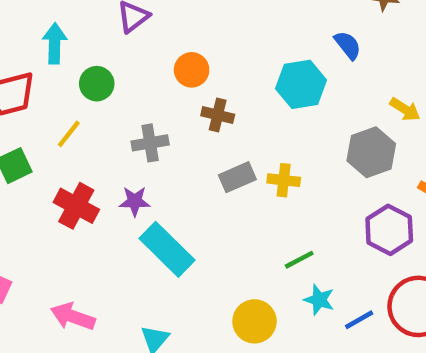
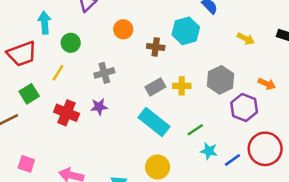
brown cross: (218, 115) -> (156, 47), moved
gray hexagon: (371, 152) -> (220, 80), moved
cyan rectangle: (167, 249) -> (154, 122), moved
yellow circle: (254, 321) -> (158, 167), moved

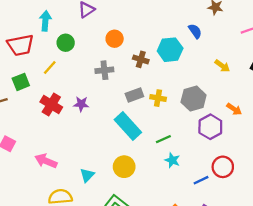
gray cross: (104, 73) -> (104, 70), moved
red circle: (265, 149) -> (223, 167), size x0.7
blue line: (233, 160) -> (201, 180), moved

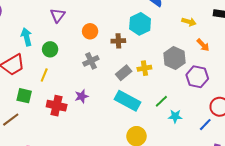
green square: (21, 82) -> (24, 96), turned -35
orange arrow: (234, 109) -> (203, 45), moved, turned 32

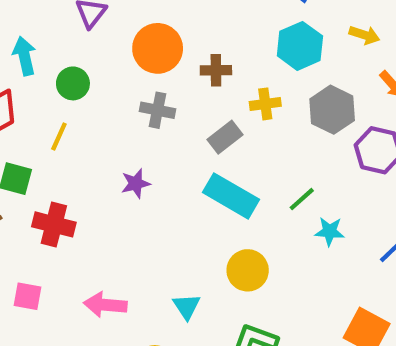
cyan hexagon: (140, 24) -> (300, 46), moved
orange circle: (90, 31) -> (158, 48), size x1.5
gray cross: (91, 61) -> (158, 110), turned 35
yellow cross: (144, 68) -> (265, 104), moved
red cross: (57, 106) -> (54, 224), moved

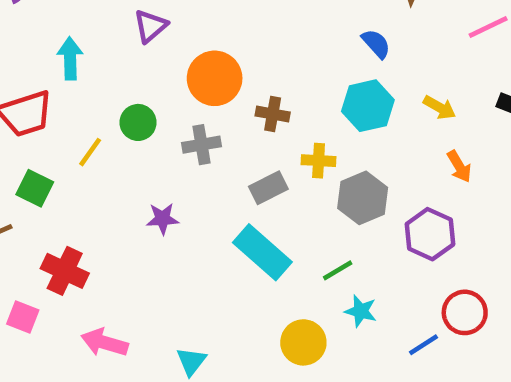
green circle: (73, 83) -> (138, 122), moved
gray cross: (158, 110) -> (201, 145), turned -32
gray hexagon: (332, 110) -> (363, 198), moved
red cross: (54, 224) -> (65, 271), moved
yellow circle: (248, 270) -> (303, 342), moved

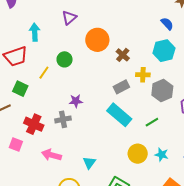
brown cross: (273, 114) -> (123, 55), turned 32
gray cross: (201, 145) -> (63, 119), moved
cyan star: (361, 311) -> (162, 155), moved

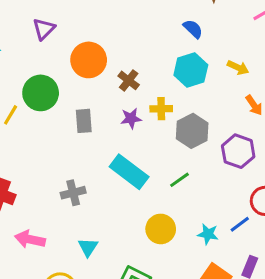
green circle: (65, 59) -> (41, 93), size x1.5
gray rectangle: (121, 87) -> (84, 121), moved, turned -63
purple star: (76, 101) -> (131, 118), moved
gray cross: (63, 119) -> (73, 193), moved
cyan star: (162, 155) -> (208, 234), moved

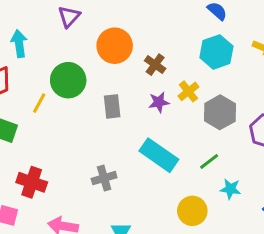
yellow cross: (161, 109) -> (188, 91), turned -35
cyan star: (208, 234) -> (230, 189), moved

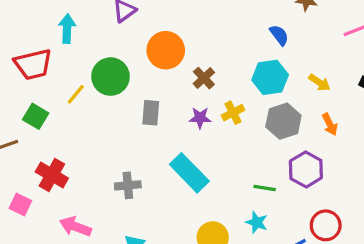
gray hexagon: (220, 112) -> (283, 121), moved
green line: (209, 161) -> (265, 188), moved, turned 35

